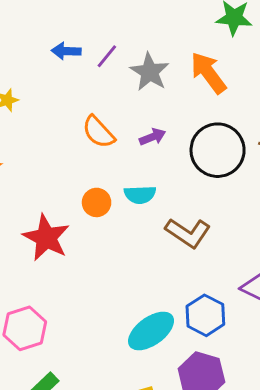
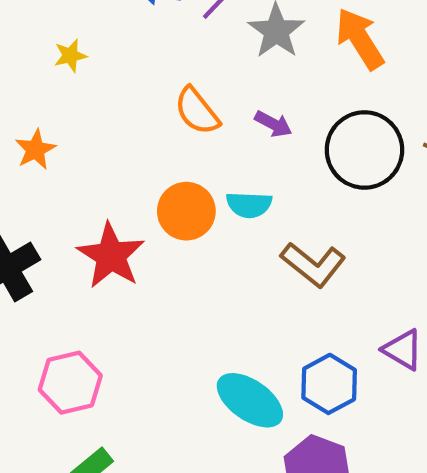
purple arrow: (153, 137) -> (273, 124), turned 45
orange circle: (97, 202) -> (186, 211), size x1.4
cyan ellipse: (151, 331) -> (250, 400), turned 66

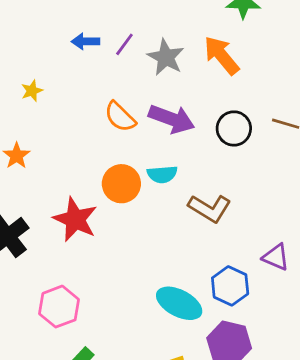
purple arrow: (273, 124) -> (172, 119), size x1.8
black circle: (364, 150) -> (234, 128), size x0.7

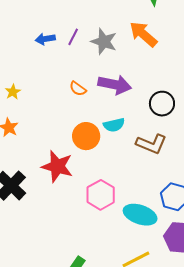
yellow star: (32, 91) -> (13, 92), moved
orange semicircle: (120, 117) -> (78, 89), size x0.7
black circle: (234, 128) -> (162, 104), moved
pink hexagon: (59, 307) -> (101, 195), moved

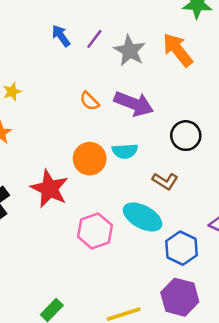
blue arrow: (45, 39) -> (61, 36), turned 54
brown L-shape: (151, 144) -> (165, 181), size x0.7
cyan ellipse: (140, 215) -> (143, 217), moved

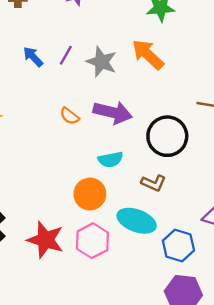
black circle: (186, 136) -> (167, 136), size x1.4
orange circle: (90, 159) -> (90, 194), moved
red star: (49, 189) -> (45, 240), moved

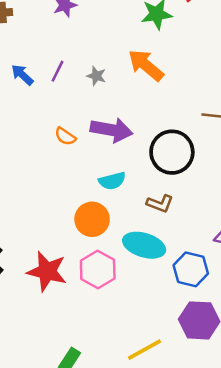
gray star: (102, 62) -> (96, 76), size x0.6

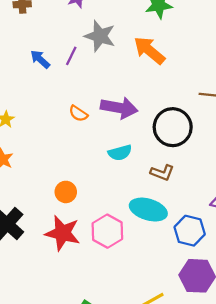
gray star: (96, 76) -> (100, 36), moved, size x1.8
orange circle: (92, 219) -> (66, 192), moved, size x0.7

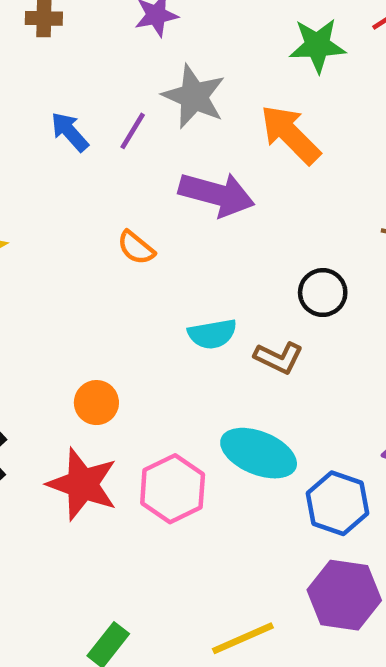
purple arrow: (119, 108) -> (217, 194), moved
black circle: (173, 127) -> (323, 293), size x0.6
brown L-shape: (162, 173) -> (279, 358), moved

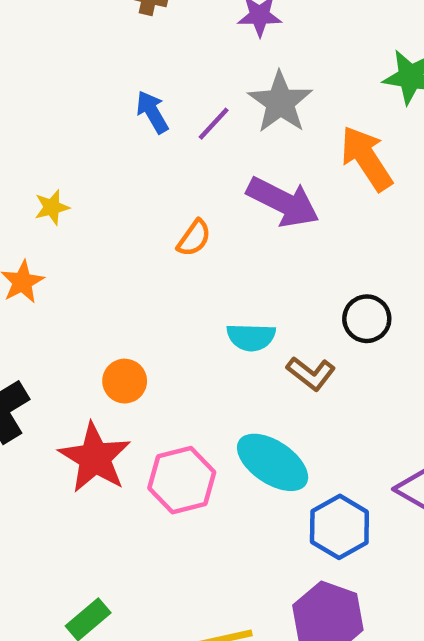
orange semicircle: (136, 248) -> (194, 238), turned -105

